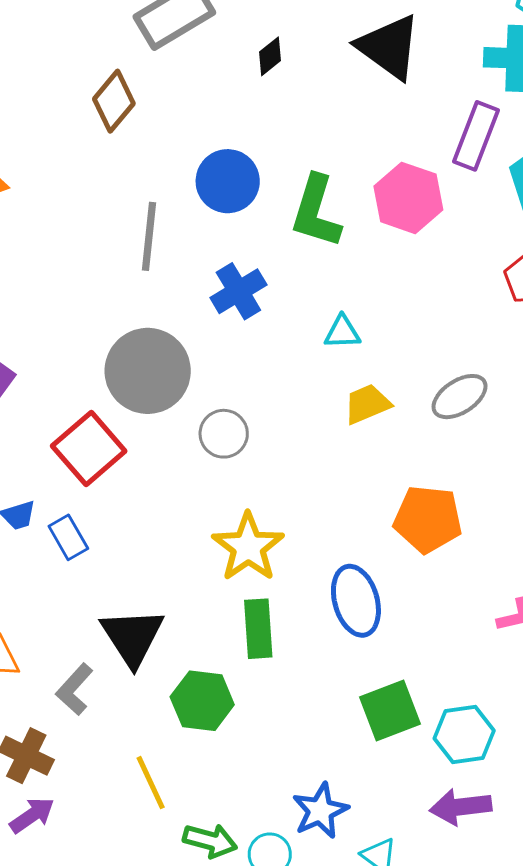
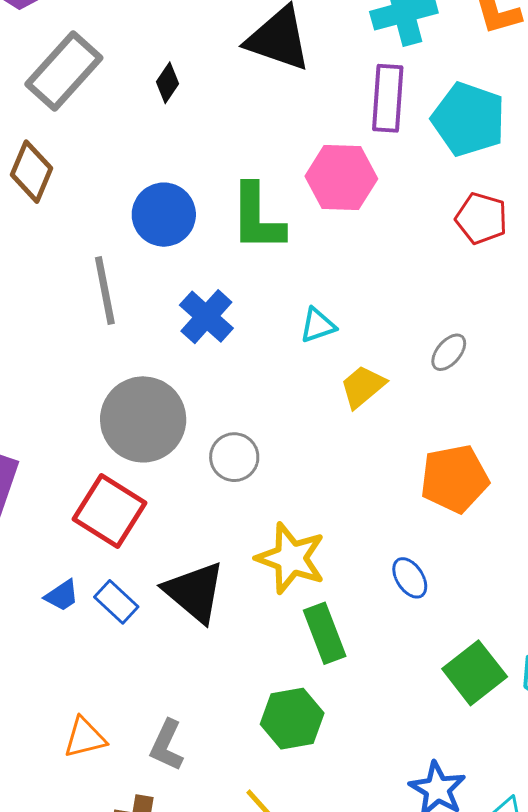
gray ellipse: (460, 397) -> (449, 352), size x0.7
blue ellipse: (356, 601) -> (410, 578), size x0.6
black triangle: (132, 637) -> (195, 592), moved

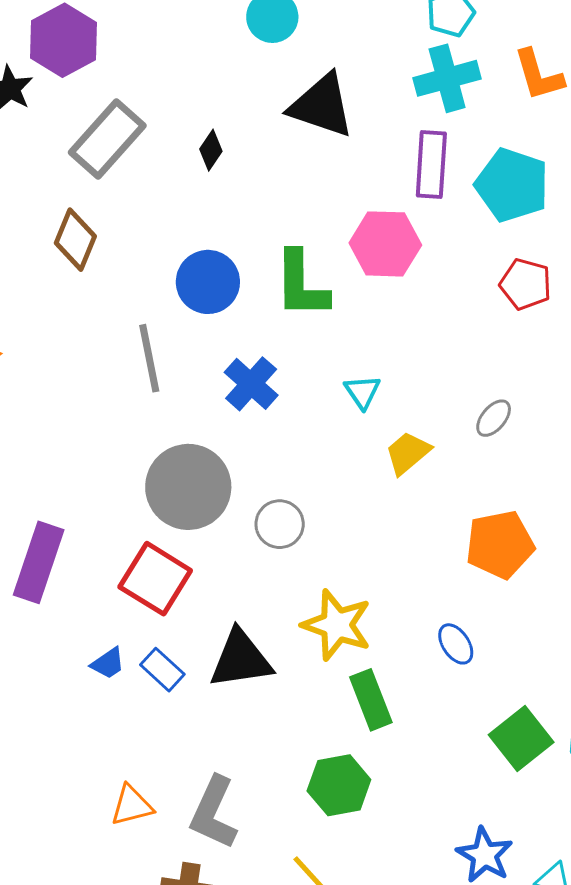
cyan triangle: (318, 325) -> (362, 392), turned -45
black triangle: (195, 592) -> (241, 659), turned -48
gray L-shape: (167, 745) -> (214, 813), size x1.4

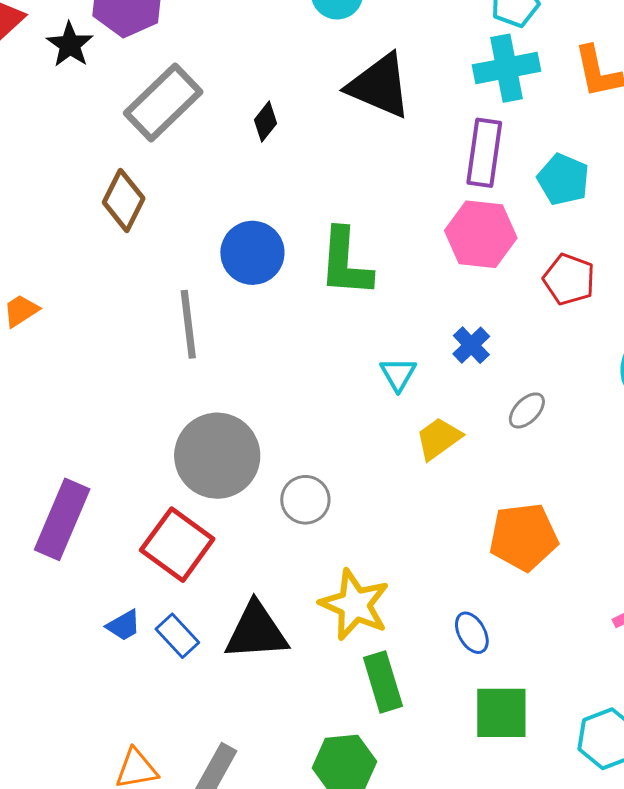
cyan pentagon: (512, 185) -> (563, 179), size x0.7
pink hexagon: (385, 244) -> (481, 234), moved
blue cross: (251, 384) -> (471, 345), moved, size x0.7
green square: (521, 739) -> (501, 713), moved, turned 34

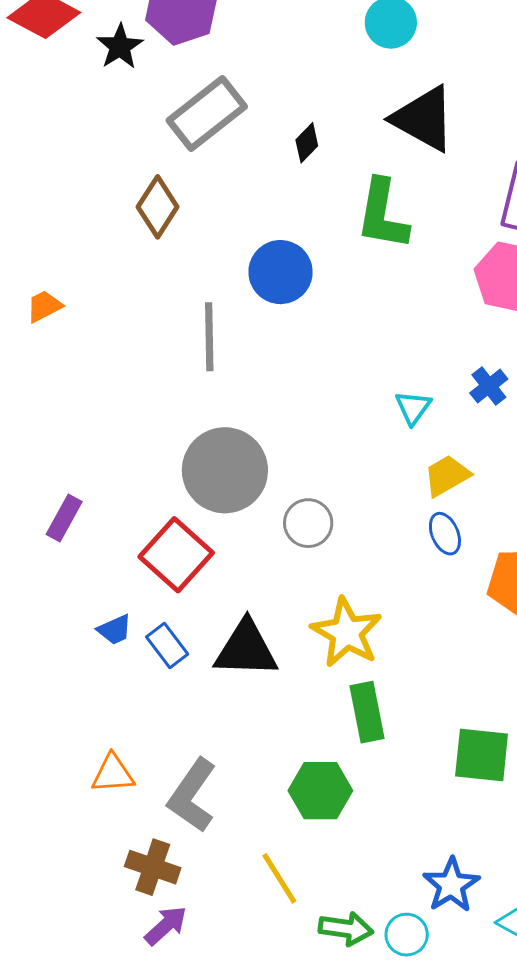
green L-shape: (345, 262) -> (382, 214), moved
purple rectangle: (62, 519) -> (64, 518), size x0.6
blue ellipse: (472, 633) -> (445, 534), moved

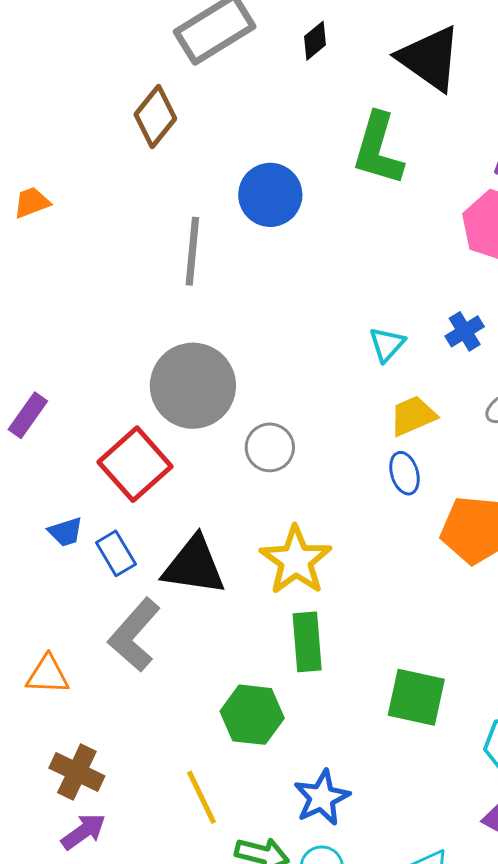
black diamond: (307, 143) -> (315, 41), moved
gray L-shape: (192, 795) -> (134, 635), moved
blue star: (451, 885) -> (322, 798), moved

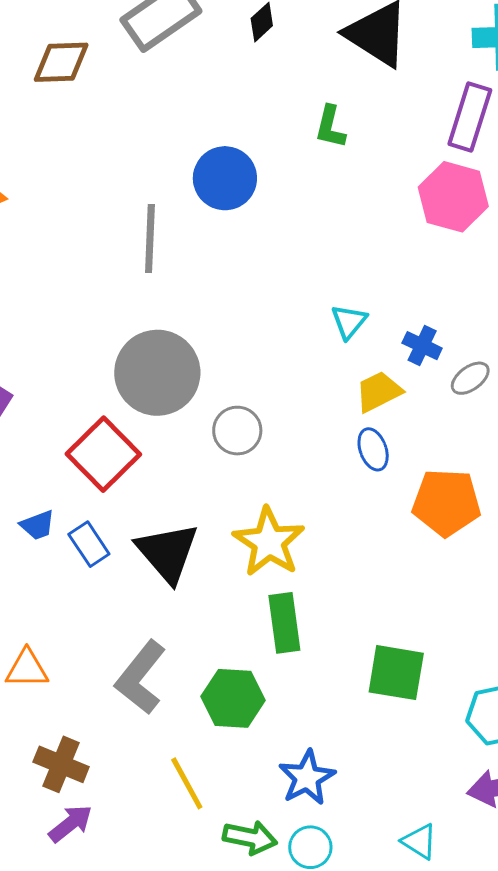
brown diamond: (155, 116) -> (61, 62), moved, turned 52
green L-shape: (378, 149) -> (330, 127), size x0.6
blue cross: (465, 331) -> (422, 346), moved, turned -30
black triangle: (194, 566) -> (167, 552), turned 44
gray L-shape: (134, 635) -> (141, 678), moved

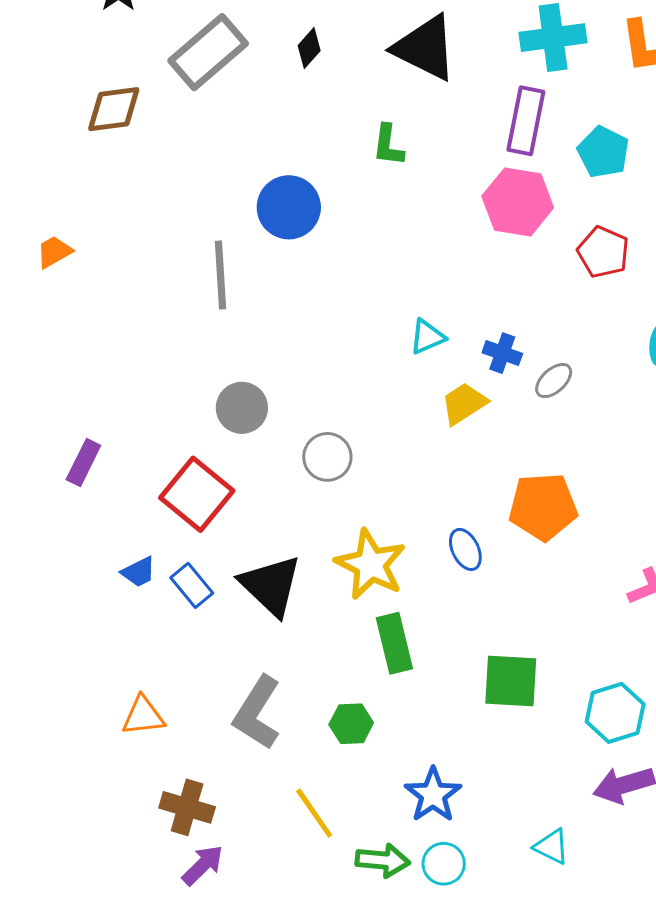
cyan triangle: (349, 322) -> (427, 337), turned 33
gray circle: (157, 373) -> (242, 408), size x0.6
blue ellipse: (373, 449) -> (465, 549), moved
green hexagon: (233, 698) -> (351, 724), size x0.7

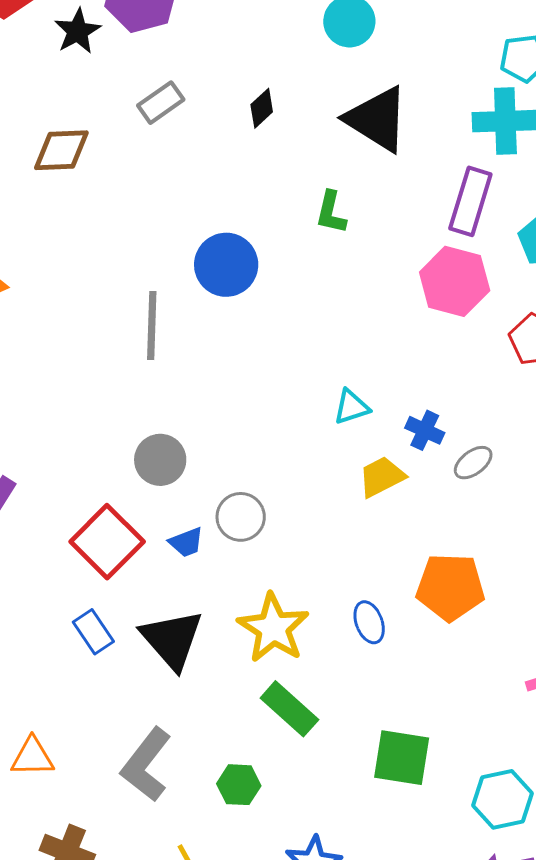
gray rectangle: (208, 52) -> (161, 103), size x0.6
blue trapezoid: (139, 572) -> (186, 542), moved
green rectangle: (394, 643) -> (289, 709), turned -40

